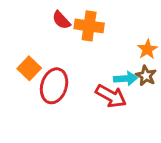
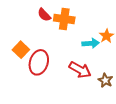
brown star: (146, 76) -> (105, 80), moved
cyan arrow: (126, 79) -> (91, 43), moved

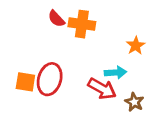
cyan arrow: (91, 43) -> (115, 72), moved
orange square: (21, 50) -> (25, 82), moved, turned -35

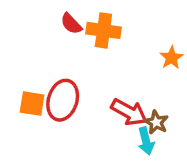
cyan arrow: (115, 72) -> (146, 141), moved, turned 80
brown star: (134, 102) -> (156, 122), moved

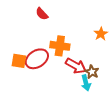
orange cross: (103, 30) -> (60, 46), moved
red ellipse: (63, 100) -> (37, 59), turned 40

